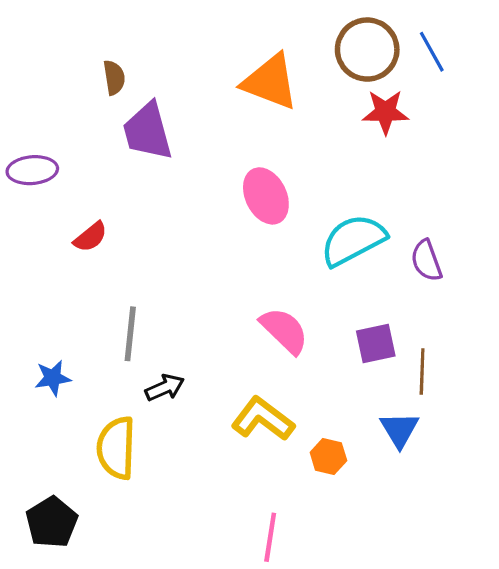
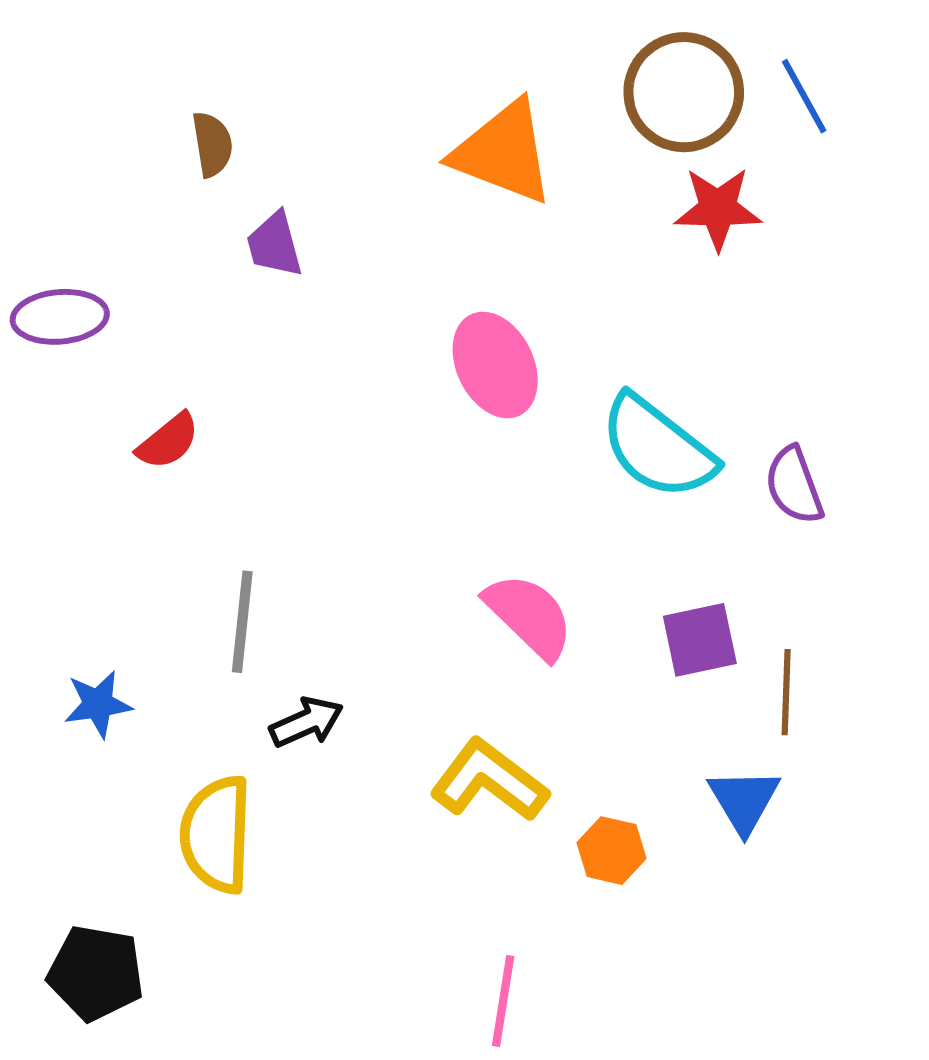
purple trapezoid: (148, 131) -> (274, 245), size x0.6
cyan semicircle: (353, 240) -> (658, 447), turned -114
black pentagon: (52, 522) -> (96, 973), turned -30

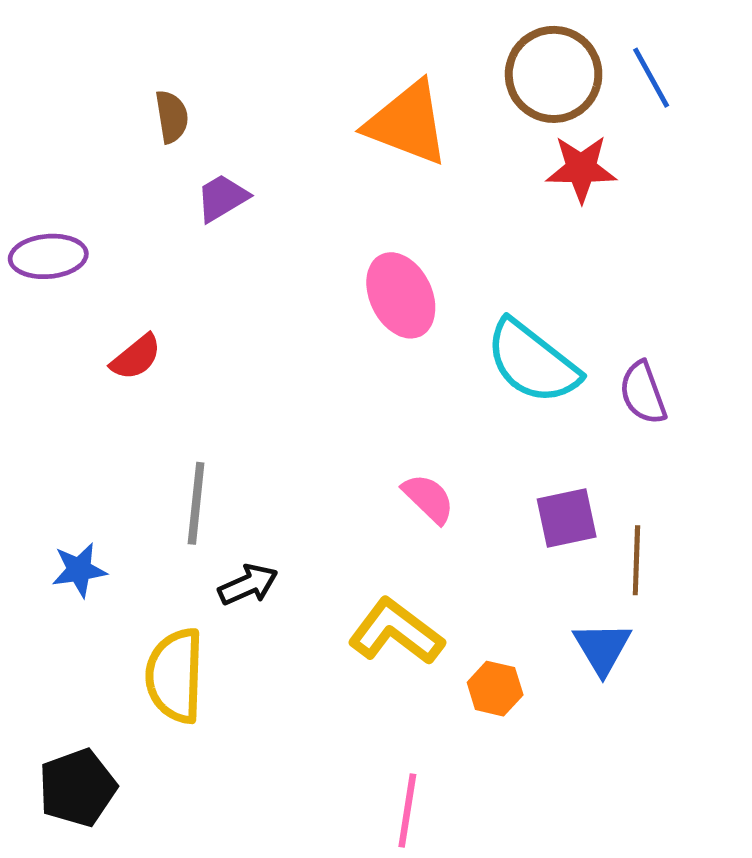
purple trapezoid: (274, 245) -> (222, 198), turned 74
pink semicircle: (529, 616) -> (428, 498), size x0.7
black pentagon: (96, 973) -> (77, 788), turned -30

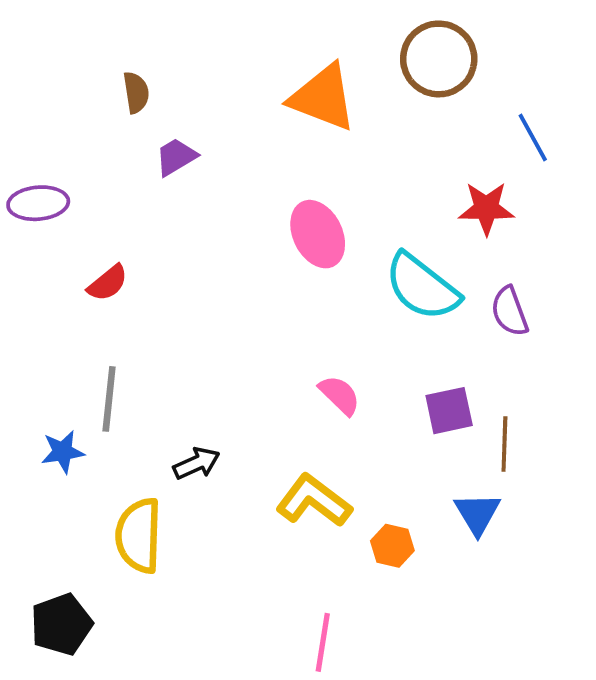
blue line: (651, 78) -> (533, 138), moved
red star: (581, 169) -> (486, 208), moved
gray line: (196, 503) -> (109, 399), moved

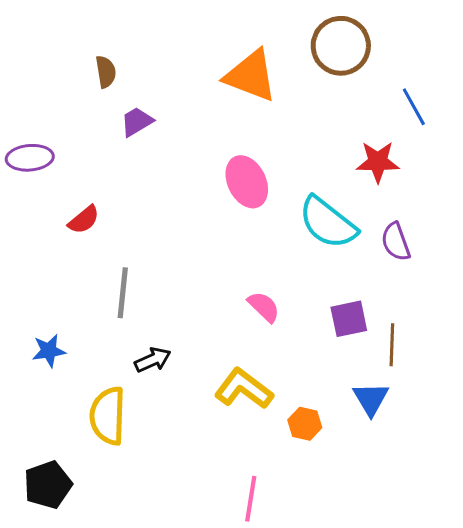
gray line: (109, 399) -> (123, 293), moved

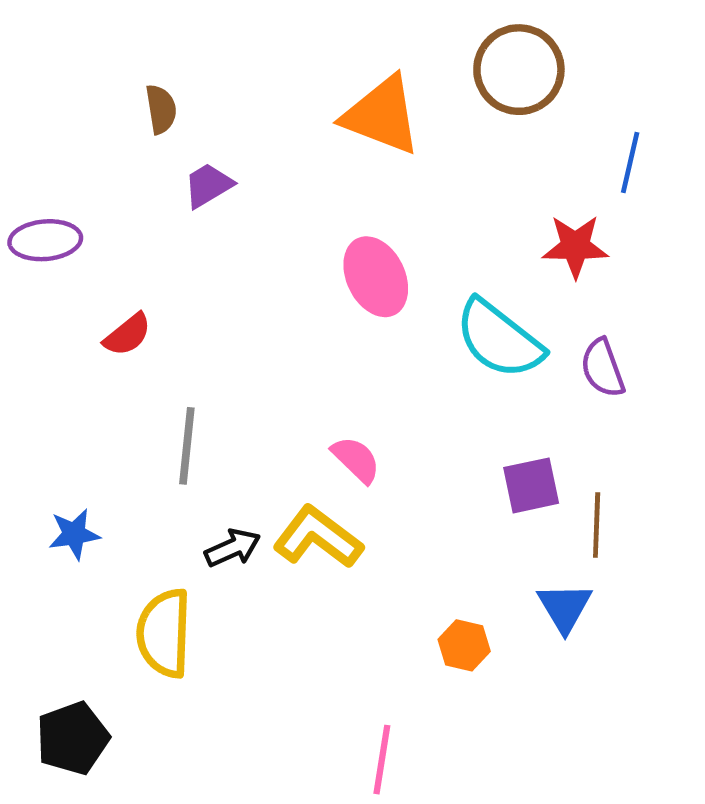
blue line: (414, 107) -> (630, 163), turned 42
pink semicircle: (264, 307) -> (356, 460), moved
yellow L-shape: (244, 389) -> (318, 537), moved

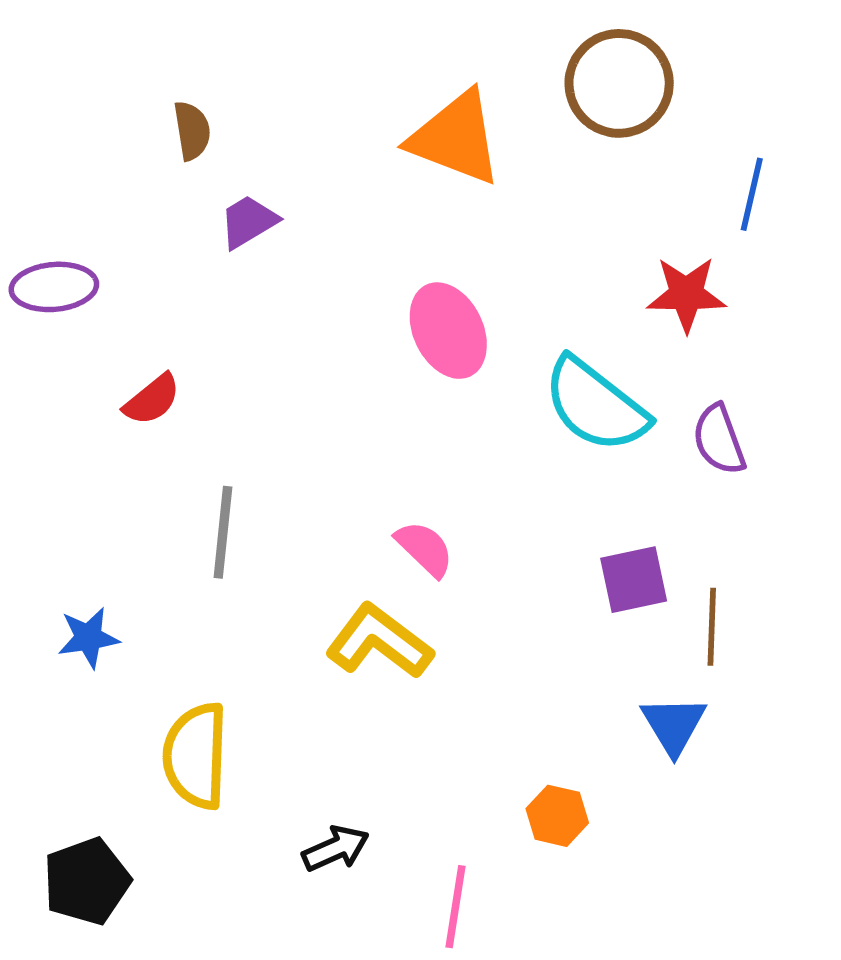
black arrow: (233, 548) -> (336, 848), moved
orange hexagon: (464, 645) -> (557, 816), moved

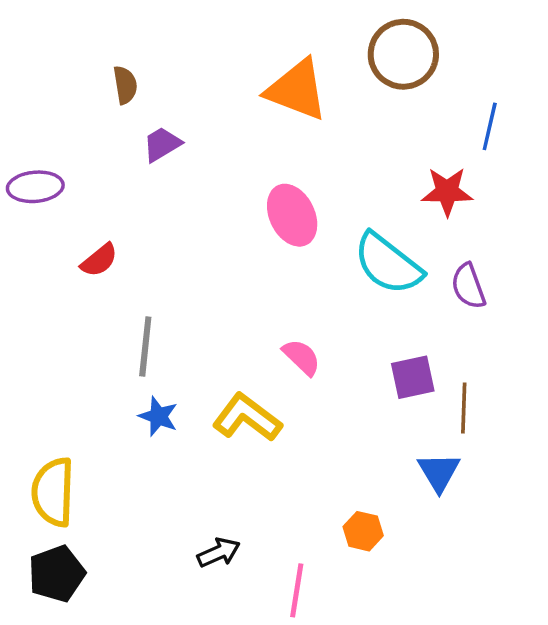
pink semicircle: (425, 549) -> (302, 357), moved
blue star: (88, 638) -> (158, 416), moved, turned 30
yellow semicircle: (196, 756) -> (53, 492), moved

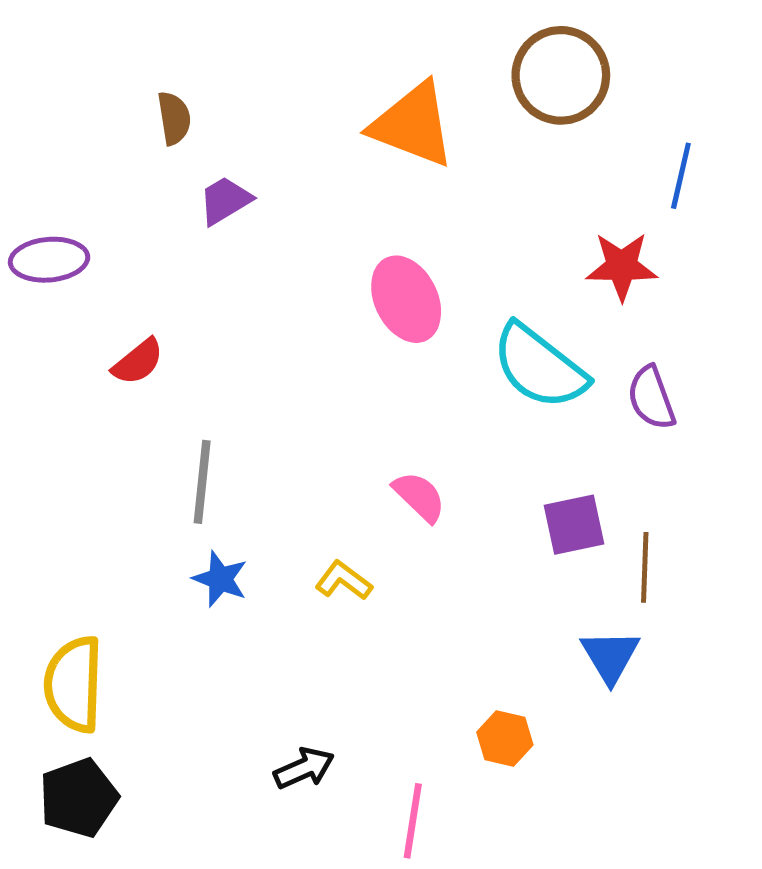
yellow L-shape: (247, 418) -> (344, 581), size x0.6

